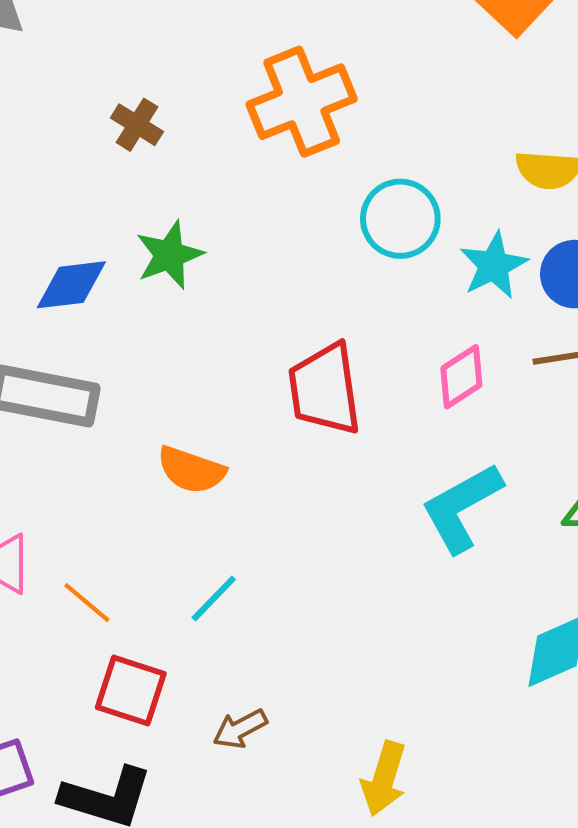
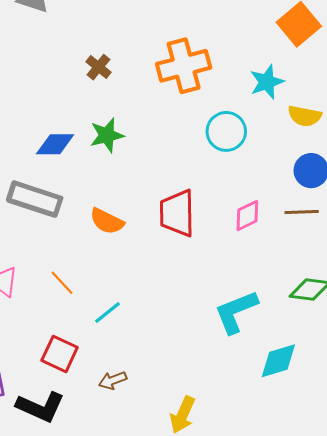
cyan star: (494, 265) -> (267, 82), moved
orange semicircle: (191, 470) -> (107, 221), moved
cyan L-shape: (462, 508) -> (236, 312), moved
orange line: (87, 603) -> (62, 283), moved

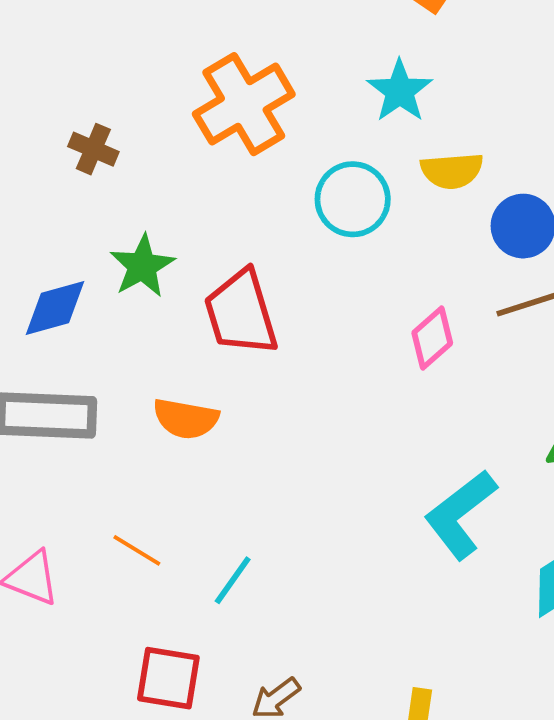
yellow semicircle: (305, 116) -> (452, 171), moved
red trapezoid: (177, 213) -> (241, 313), moved

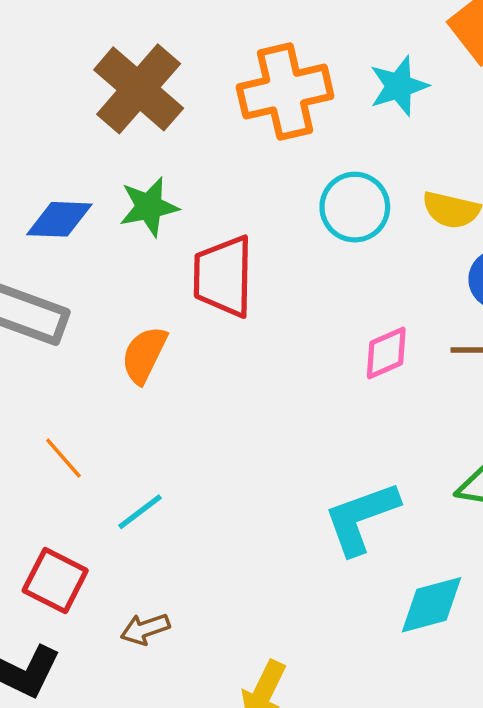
cyan star: (400, 91) -> (399, 86), moved
brown cross: (93, 149) -> (139, 89), size x2.0
orange semicircle: (186, 419) -> (144, 355), turned 88

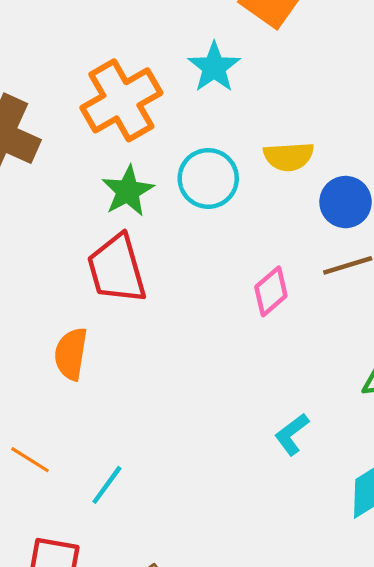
green star: (149, 207) -> (128, 191), moved
cyan L-shape: (361, 518) -> (292, 434), size x0.6

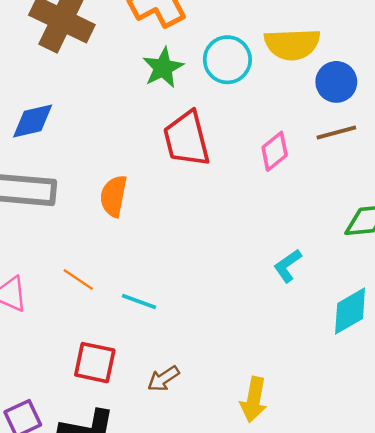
yellow semicircle: (289, 157) -> (292, 44), size x1.4
red trapezoid: (117, 269) -> (187, 139), moved
cyan line: (107, 485) -> (139, 302), turned 72

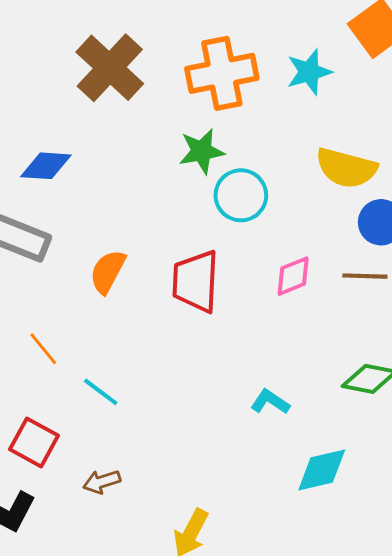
cyan circle: (227, 60) -> (241, 195), moved
red trapezoid: (187, 139) -> (196, 281), moved
cyan L-shape: (288, 266) -> (270, 402), turned 52

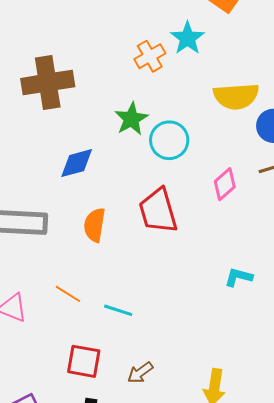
brown cross: (110, 68) -> (48, 83), turned -33
orange cross: (222, 73) -> (150, 56), moved, size x0.6
blue diamond: (46, 166) -> (77, 163), moved

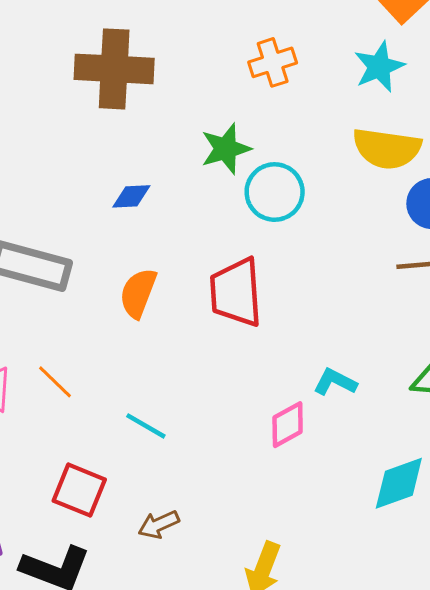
cyan star: (187, 38) -> (379, 67), moved
blue diamond: (77, 163) -> (131, 196), size x0.7
pink diamond: (225, 184) -> (288, 425), moved
cyan L-shape: (238, 277) -> (335, 382), moved
orange line: (68, 294) -> (55, 382), moved

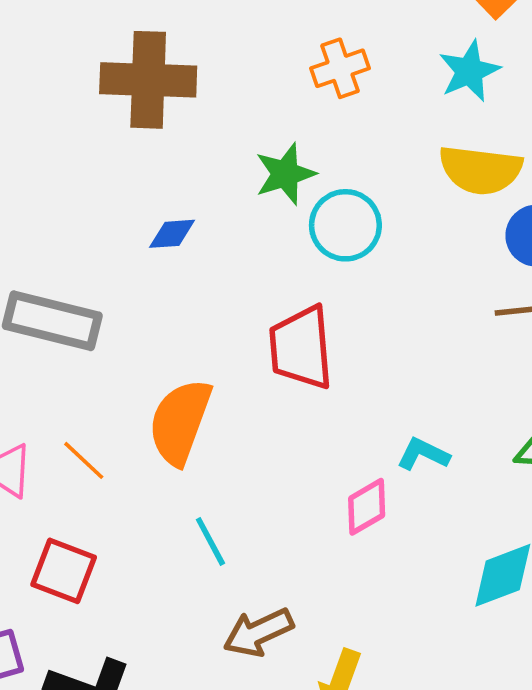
orange semicircle: (138, 293) -> (180, 422), moved, size x1.4
cyan line: (146, 426) -> (210, 541), moved, turned 33
red square: (79, 490) -> (64, 571), moved
brown arrow: (159, 524) -> (258, 632), moved, size x1.4

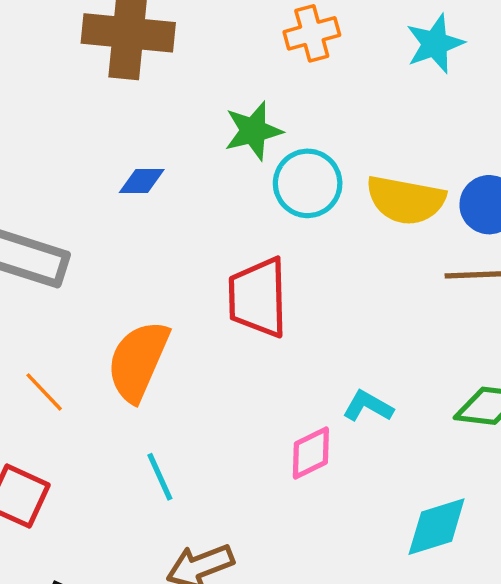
yellow semicircle: (480, 170) -> (406, 200), moved

